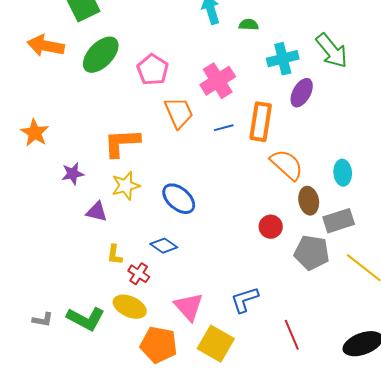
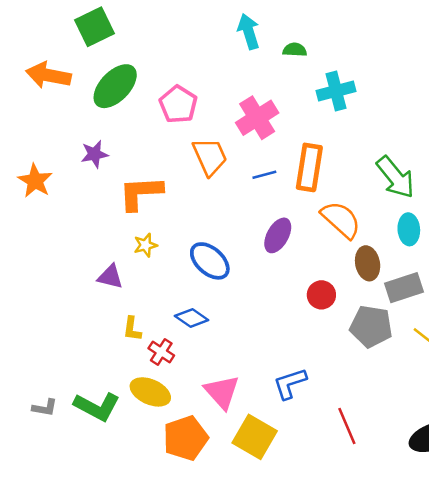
green arrow: (332, 51) -> (395, 177), moved
purple ellipse: (302, 93) -> (278, 235), moved
purple star: (73, 174) -> (95, 154), moved
yellow star: (126, 186) -> (145, 245), size x0.7
orange pentagon: (159, 345) -> (186, 438), turned -30

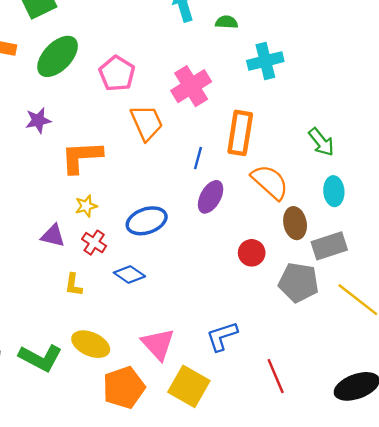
blue line: (264, 175) -> (198, 158), moved, turned -60
green arrow: (395, 177) -> (321, 142), size x0.7
blue ellipse: (210, 261) -> (147, 221), turned -60
red cross: (161, 352) -> (94, 243), moved

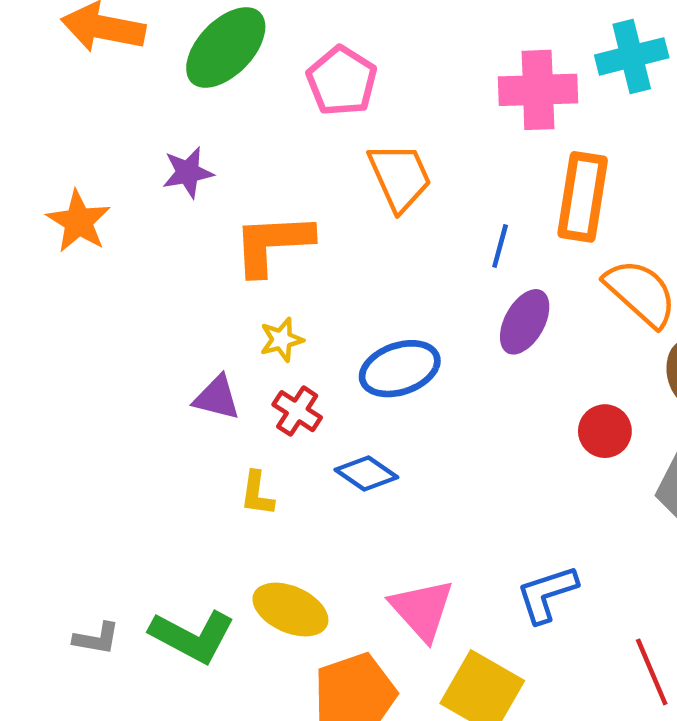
pink cross: (191, 86) -> (538, 90), moved, turned 30

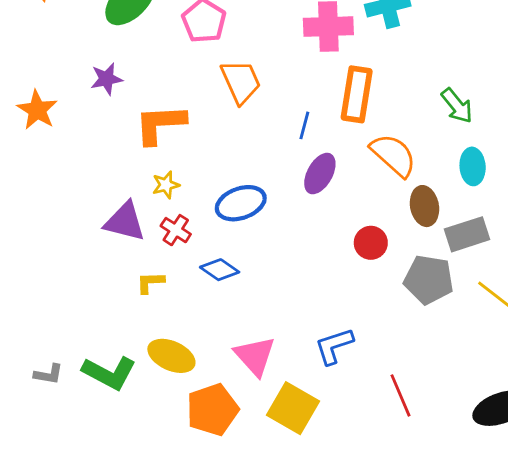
purple triangle: (217, 398) -> (125, 222), size x1.4
yellow L-shape: (257, 494) -> (150, 282), turned 80

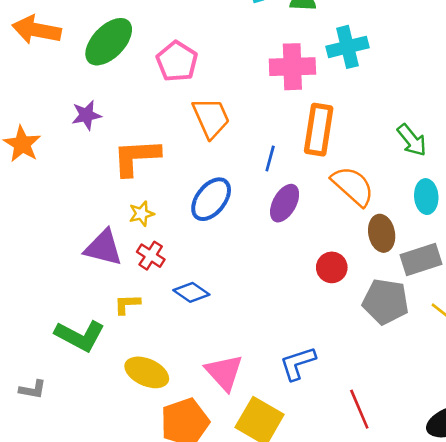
blue ellipse: (241, 203) -> (211, 199), moved, turned -33
green L-shape: (109, 373) -> (80, 336), moved

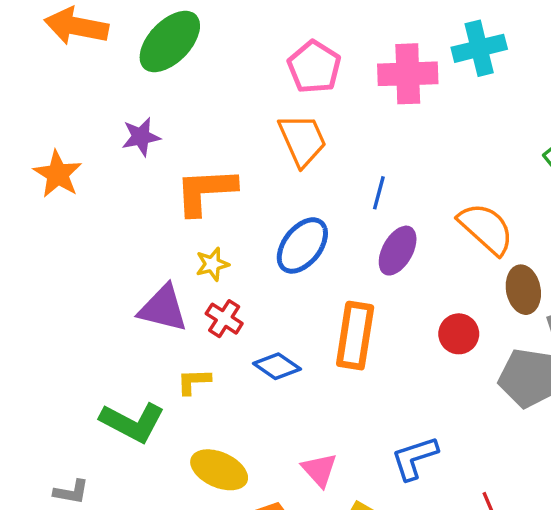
pink pentagon: (177, 61) -> (314, 67), moved
orange rectangle: (319, 130) -> (355, 336), moved
pink triangle: (224, 372) -> (319, 470), size x0.7

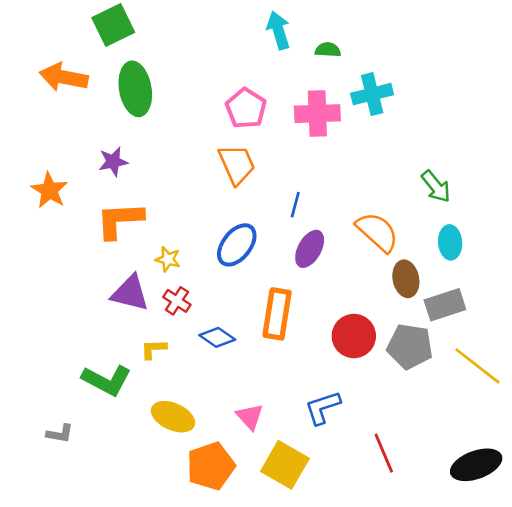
green ellipse: (170, 42) -> (135, 89), turned -54
orange L-shape: (206, 191) -> (120, 220), moved
yellow star: (212, 264) -> (168, 259), turned 30
red circle: (459, 334) -> (354, 336), moved, size x1.4

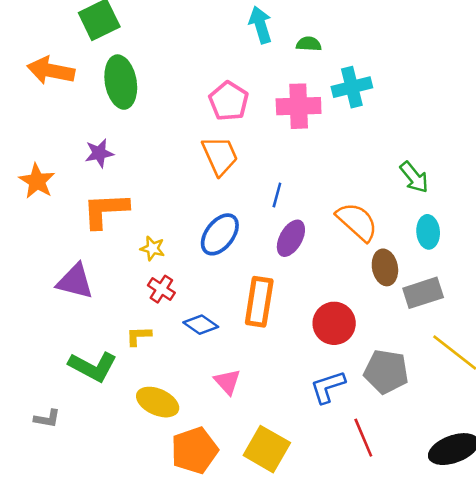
purple triangle: (130, 293) -> (75, 281), moved
gray pentagon: (410, 346) -> (386, 372), moved
blue L-shape: (323, 408) -> (328, 387), moved
pink triangle: (250, 417) -> (227, 382), moved

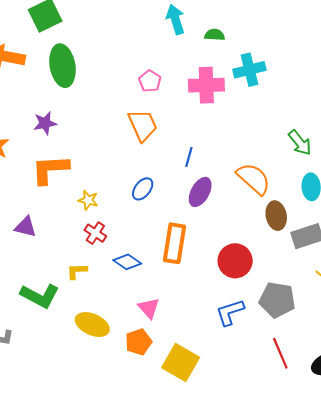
pink pentagon: (229, 101) -> (150, 81), size x0.7
blue ellipse: (220, 234) -> (143, 189), size x0.7
purple triangle: (75, 281) -> (26, 227), size x0.7
red line: (363, 438) -> (280, 353), moved
orange pentagon: (194, 450) -> (139, 342), moved, size x0.7

